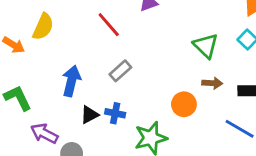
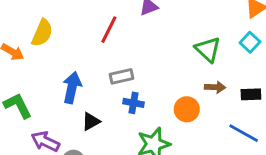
red line: (109, 25) -> (109, 30), turned 68
gray rectangle: (120, 71) -> (122, 76), turned 30
blue cross: (115, 113) -> (133, 103), moved

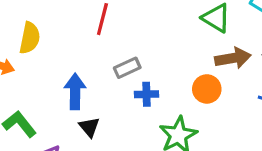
brown arrow: (215, 87) -> (233, 58), size x1.5
black triangle: (91, 121) -> (89, 127), moved, turned -30

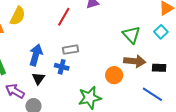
blue cross: (147, 94) -> (62, 67), moved

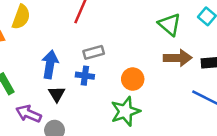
orange circle: (114, 75) -> (133, 79), moved

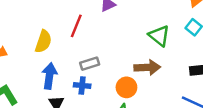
yellow semicircle: (21, 17) -> (43, 41), moved
brown arrow: (178, 58) -> (147, 67), moved

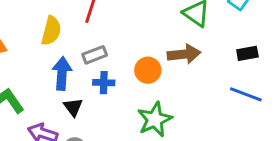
gray rectangle: (90, 64) -> (95, 55), moved
orange circle: (126, 87) -> (148, 70), moved

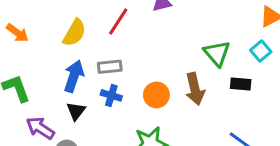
black rectangle: (247, 53) -> (241, 84), moved
brown arrow: (184, 54) -> (195, 89), turned 68

